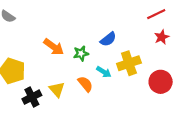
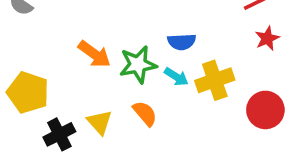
blue semicircle: (108, 39) -> (182, 42), turned 35
green star: (81, 53) -> (138, 65), size x1.5
cyan arrow: (104, 72) -> (176, 77), moved

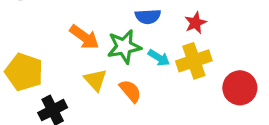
red star: (267, 38) -> (195, 23), moved
blue semicircle: (182, 42) -> (148, 16), moved
yellow triangle: (100, 122) -> (95, 80), moved

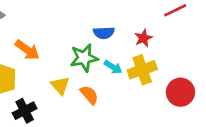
orange arrow: (84, 37) -> (27, 50), moved

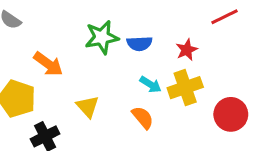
green star: (84, 58) -> (102, 37), moved
orange semicircle: (89, 95) -> (143, 118), moved

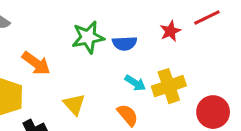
red star: (187, 50) -> (170, 31), moved

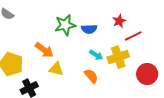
red line: (207, 17) -> (133, 36), moved
orange arrow: (36, 63) -> (44, 50), moved
yellow triangle: (74, 104) -> (56, 69), turned -35

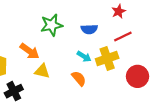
red star: (119, 21) -> (119, 11), moved
blue semicircle: (89, 29) -> (89, 29), moved

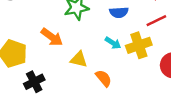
yellow triangle: (42, 71) -> (79, 59), moved
orange semicircle: (79, 78) -> (104, 78), moved

